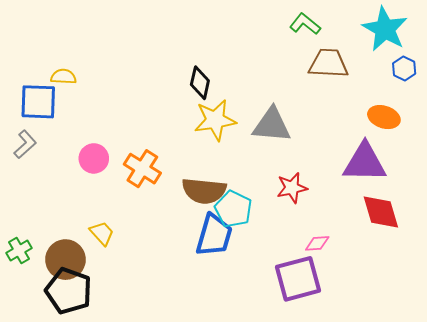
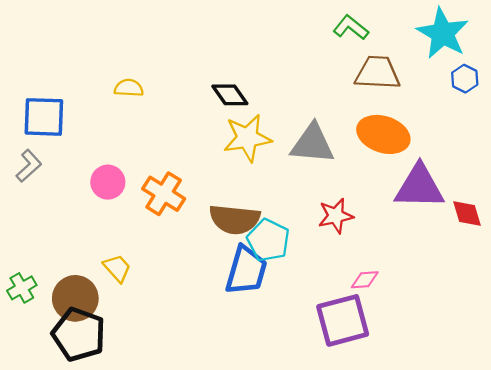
yellow semicircle: (63, 77) -> (129, 88), moved
black diamond: (200, 83) -> (230, 95), turned -48
orange ellipse: (384, 117) -> (383, 134), moved, size x1.4
red diamond: (381, 212) -> (467, 213), moved, size x0.7

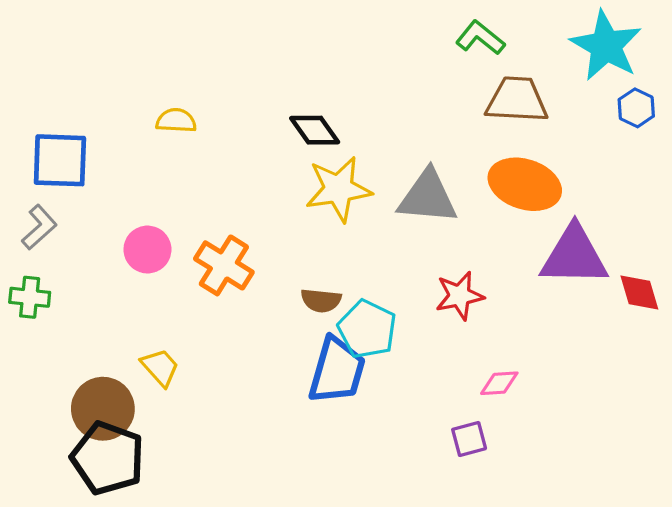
brown semicircle: (235, 219) -> (321, 300), size x0.6
green cross: (22, 288) -> (30, 297), moved, turned 36
purple square: (343, 320) -> (469, 439), size x0.5

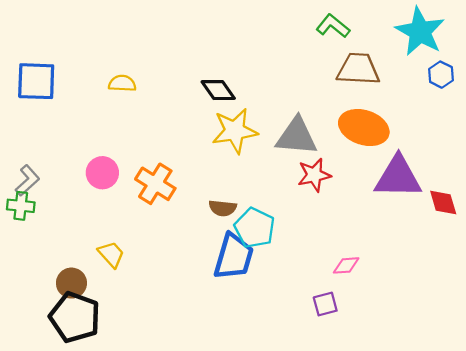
blue square: (60, 160) -> (36, 81), moved
gray L-shape: (39, 227) -> (27, 180), moved
red star: (460, 296) -> (314, 175), moved
brown circle: (103, 409) -> (71, 283), size x0.7

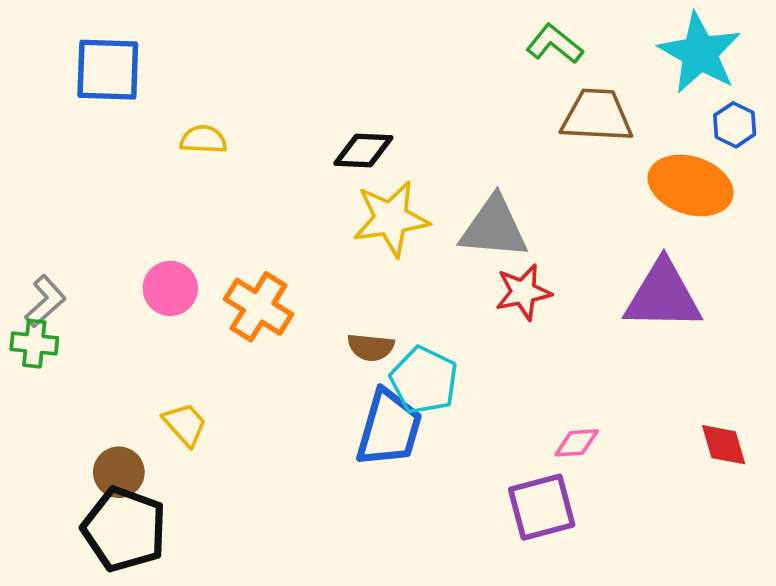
blue square: (36, 81) -> (108, 70), moved
black diamond: (218, 90) -> (363, 151), turned -52
orange ellipse: (364, 128) -> (691, 185), moved
red diamond: (443, 203) -> (724, 445), moved
purple square: (325, 304) -> (542, 507), size x1.6

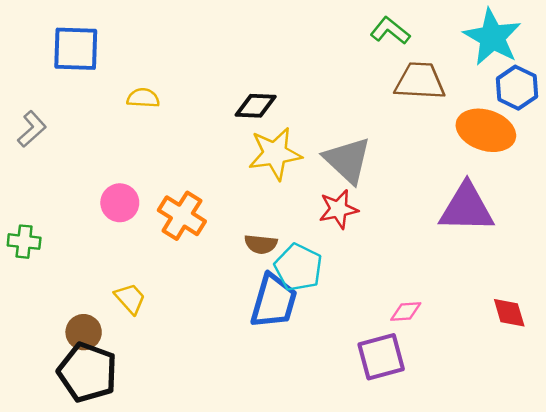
blue hexagon: (735, 125) -> (517, 88), size x1.4
gray triangle: (494, 228) -> (347, 160), turned 38
red star: (523, 292) -> (338, 209), moved
gray L-shape: (45, 301) -> (32, 129), moved

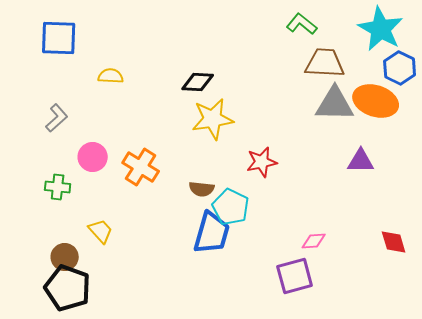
gray L-shape: (32, 129) -> (57, 118), moved
gray triangle: (347, 160) -> (335, 104), moved, turned -42
purple triangle: (466, 208) -> (361, 161), size x0.6
green cross: (24, 242) -> (58, 187), moved

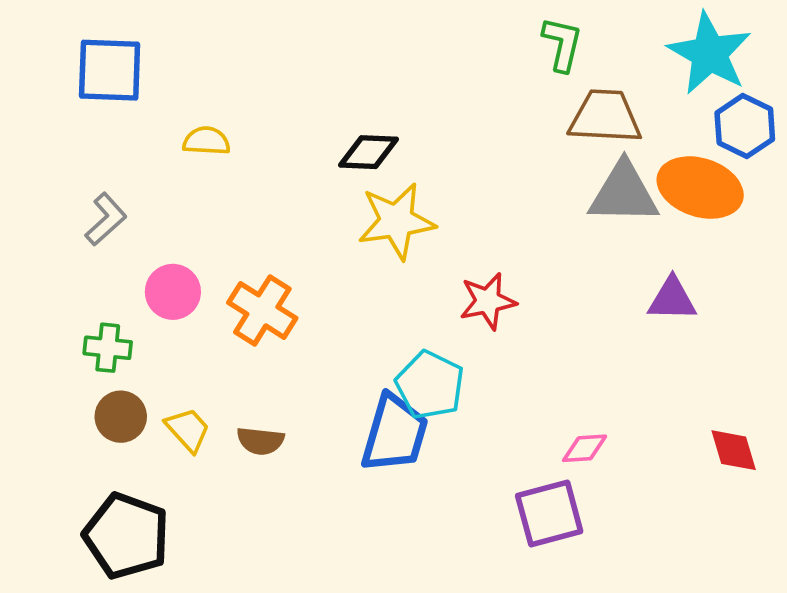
green L-shape: (302, 24) -> (562, 44), turned 64
brown semicircle: (202, 189) -> (260, 441), moved
brown circle: (65, 257) -> (121, 417), moved

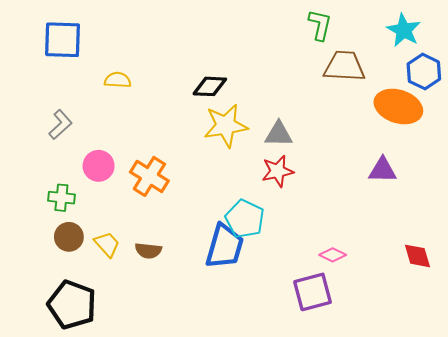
cyan star: (709, 53) -> (404, 30), size x0.7
gray triangle: (624, 193) -> (279, 134), moved, size x0.7
pink diamond: (585, 448) -> (333, 255), turned 30

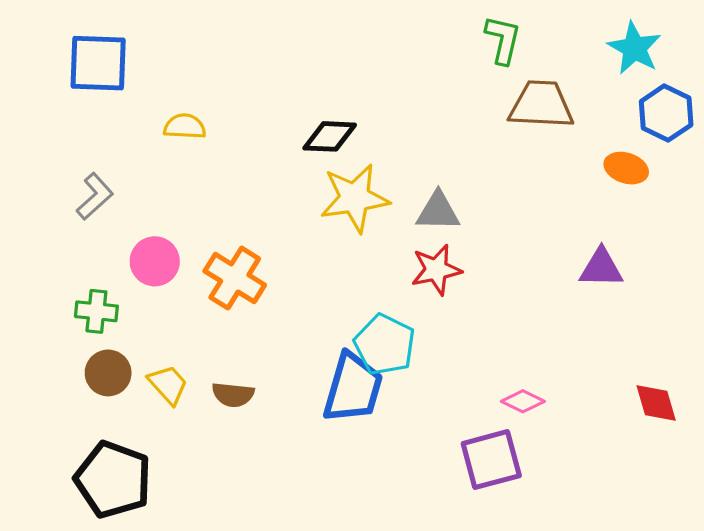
orange ellipse: (398, 107) -> (626, 168), size x0.6

